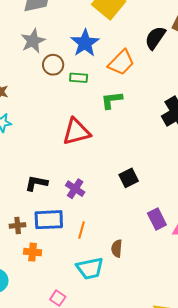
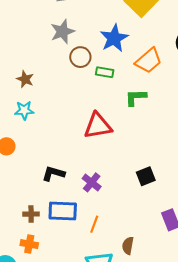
orange cross: (33, 252) -> (29, 244), moved

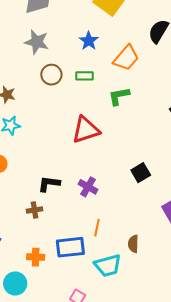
gray star: (63, 32) -> (37, 42), turned -30
blue star: (114, 38) -> (89, 41), size x0.7
brown circle: (80, 57) -> (51, 75), moved
blue rectangle: (63, 211) -> (70, 247), moved
brown cross: (31, 214) -> (35, 210), moved

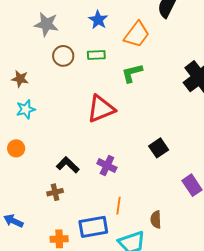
black L-shape: (49, 184) -> (68, 165), turned 40

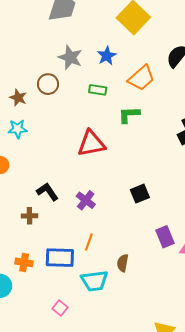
gray star: (46, 24) -> (70, 57), moved
brown circle: (63, 56) -> (48, 84), moved

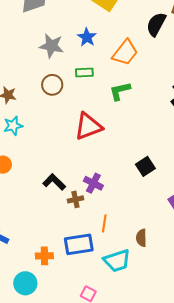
brown circle: (48, 84) -> (52, 85), moved
brown cross: (30, 216) -> (75, 199), moved

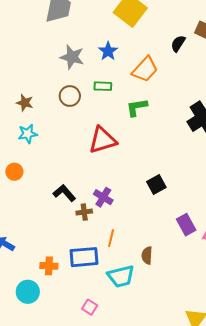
black semicircle: (156, 24) -> (178, 44), size x0.7

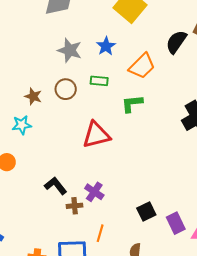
black semicircle: (178, 44) -> (176, 42), size x1.4
brown star: (25, 103) -> (33, 96), moved
black square: (156, 184) -> (146, 212), moved

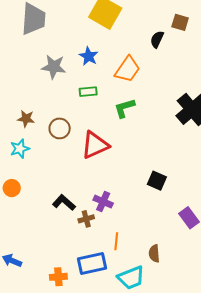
black semicircle: (176, 42) -> (157, 39), size x0.7
brown circle: (66, 89) -> (60, 128), moved
black square: (146, 212) -> (157, 181), moved, turned -30

